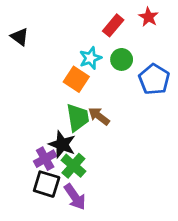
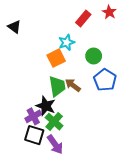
green circle: (122, 59) -> (94, 56), moved
orange square: (76, 79) -> (56, 58), turned 30
blue pentagon: (154, 79) -> (105, 80), moved

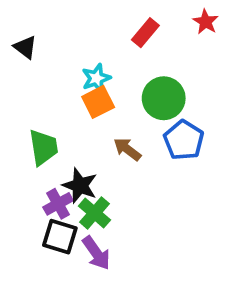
red star: (109, 12) -> (206, 22), moved
cyan star: (67, 42) -> (96, 78), moved
green circle: (94, 56) -> (164, 98), size x1.5
green trapezoid: (57, 86) -> (43, 147), moved

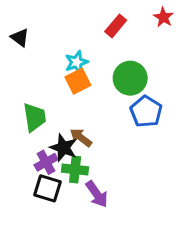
brown arrow: (127, 149) -> (81, 138), moved
green cross: (94, 213) -> (75, 169), turned -35
purple arrow: (96, 253) -> (97, 194), moved

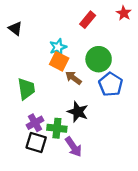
orange square: (78, 81) -> (59, 61), turned -36
brown arrow: (81, 138) -> (73, 78), moved
black star: (63, 148) -> (78, 112), moved

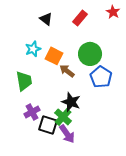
black triangle: (15, 28) -> (46, 19), moved
cyan star: (58, 47) -> (33, 49), moved
green cross: (57, 128) -> (63, 117), moved, turned 36
black square: (36, 142) -> (48, 125), moved

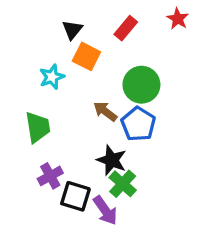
black triangle: (46, 19) -> (72, 30), turned 32
orange square: (54, 56) -> (86, 56), moved
blue pentagon: (101, 77) -> (138, 124), moved
green cross: (63, 117) -> (123, 184), moved

